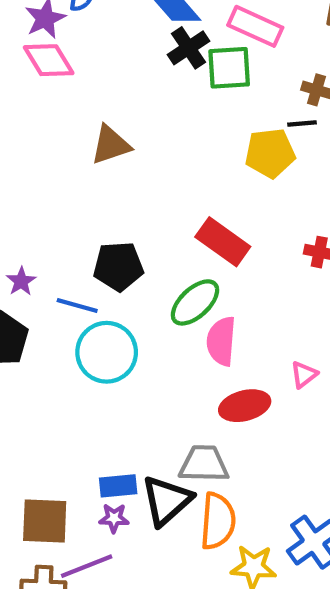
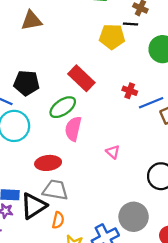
pink triangle: (304, 375) -> (113, 152), turned -48
red ellipse: (245, 406) -> (48, 163), moved
orange semicircle: (218, 521) -> (58, 220), size x0.6

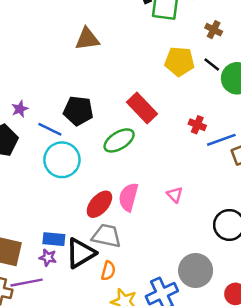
black line: (131, 24) -> (212, 64), moved, turned 32
pink semicircle: (73, 129) -> (128, 197), moved
red ellipse: (48, 163) -> (99, 204), turned -45

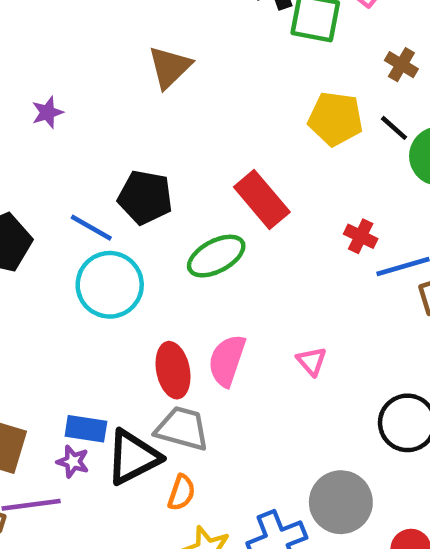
brown triangle: (87, 39) -> (170, 67), turned -40
purple star: (20, 109) -> (47, 112), moved
red ellipse: (99, 204) -> (173, 370), turned -56

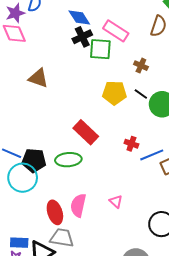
brown triangle: (170, 67) -> (38, 78), turned -50
black pentagon: (145, 197) -> (34, 160), moved
green ellipse: (216, 256) -> (68, 160), turned 30

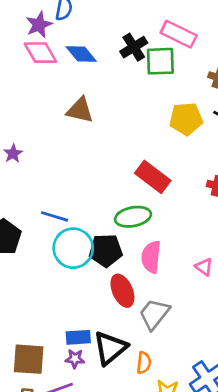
blue diamond: (79, 17) -> (81, 54), moved
black pentagon: (34, 160) -> (106, 250), moved
pink semicircle: (78, 205) -> (151, 257), moved
gray trapezoid: (62, 238) -> (154, 314), moved, turned -55

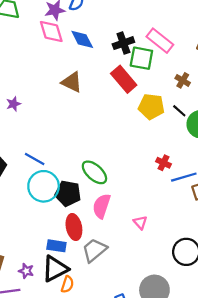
red rectangle: (153, 177) -> (124, 79), moved
green ellipse: (133, 217) -> (94, 172), turned 40
blue rectangle: (78, 337) -> (56, 246), moved
orange semicircle: (144, 363) -> (67, 284), moved

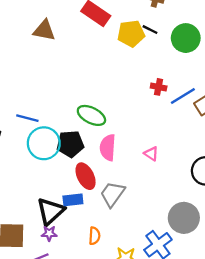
black line: (179, 111) -> (150, 30), moved
black triangle: (55, 269) -> (51, 211), moved

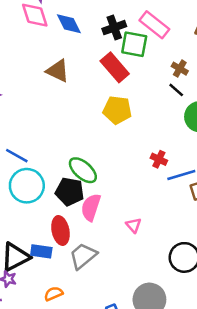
black line: (150, 30) -> (176, 90), moved
yellow pentagon: (131, 34) -> (117, 110), moved
black pentagon: (70, 144) -> (70, 192), moved
orange semicircle: (94, 236) -> (54, 294), turned -132

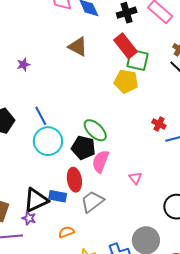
green square: (134, 44) -> (137, 60), moved
blue line: (17, 156) -> (41, 116), turned 30

